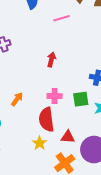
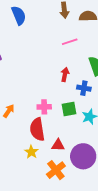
pink line: (62, 18) -> (70, 42), moved
red arrow: (51, 60) -> (65, 74), moved

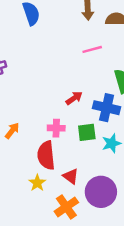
red arrow: (65, 74) -> (74, 98), moved, turned 40
blue cross: (84, 88) -> (107, 108), size x1.5
red triangle: (58, 145) -> (71, 176), turned 32

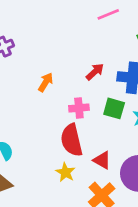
orange arrow: (12, 131) -> (46, 82), moved
green square: (87, 132) -> (114, 108), turned 30

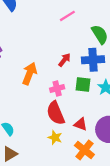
orange arrow: (46, 82) -> (29, 74), size x1.5

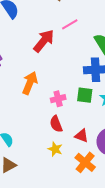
red arrow: (64, 60) -> (44, 41), moved, size x1.6
red semicircle: (56, 113) -> (56, 124), size x0.7

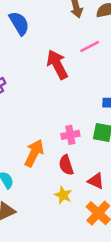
red arrow: (44, 41) -> (57, 65), turned -70
orange arrow: (30, 83) -> (34, 153), moved

